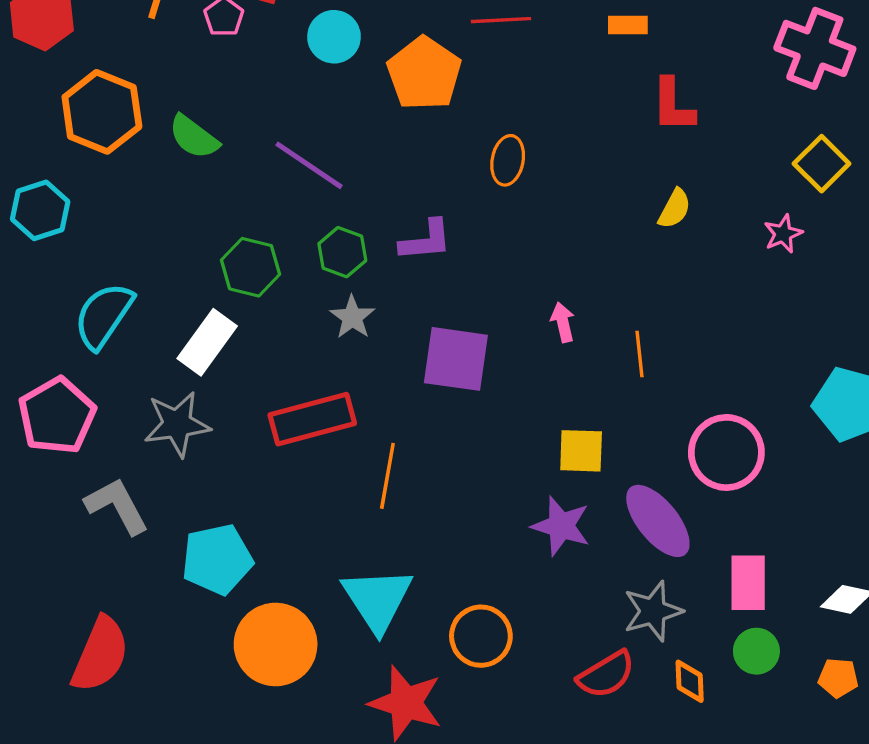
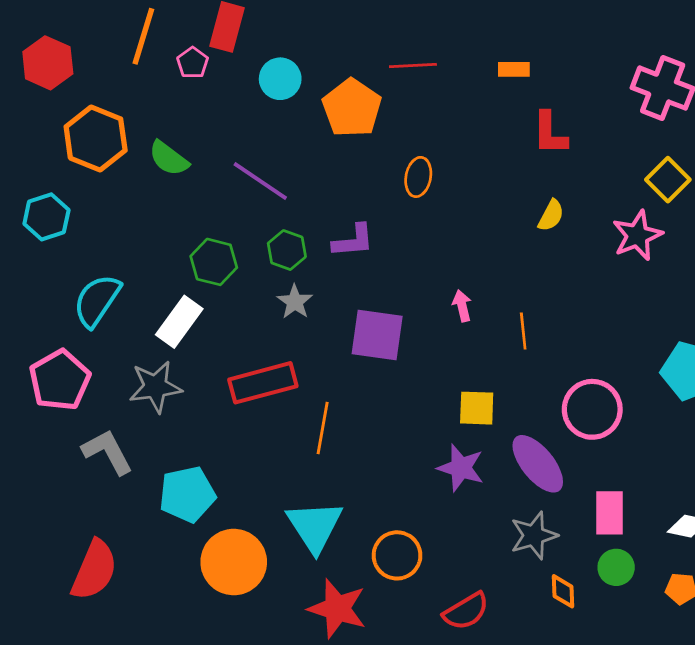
pink star: (783, 234) -> (637, 235), size x1.6
red semicircle: (606, 675) -> (466, 611), moved

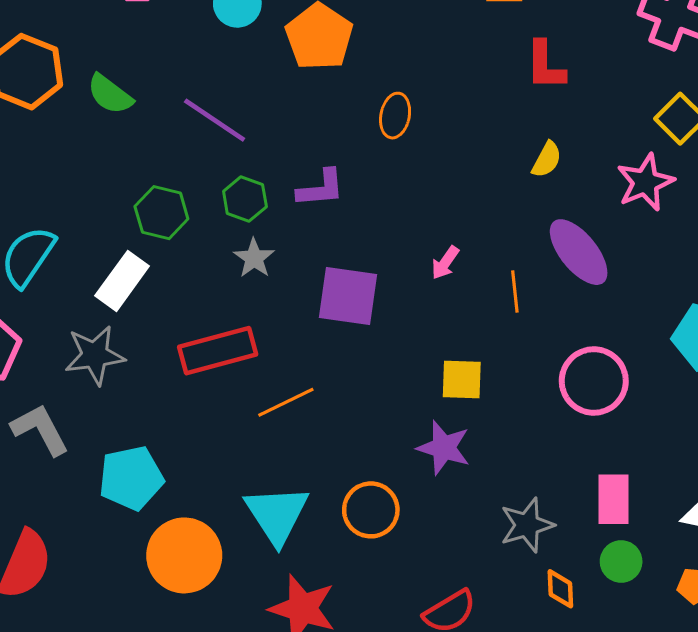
pink arrow: (462, 306) -> (445, 263), turned -132
orange line: (323, 428) -> (286, 402), turned 54
purple ellipse: (538, 464) -> (579, 252), moved
orange circle: (397, 555) -> (371, 510), moved

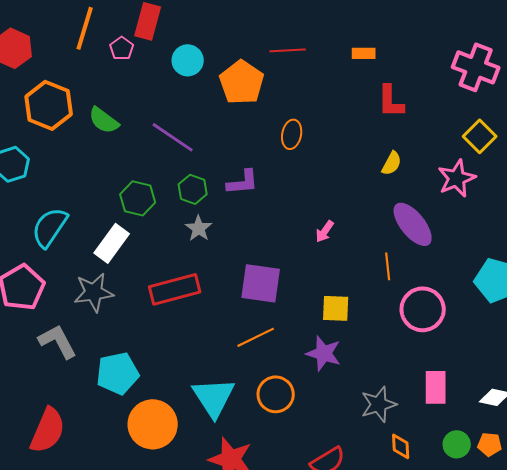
orange line: (515, 292) -> (388, 266), moved
purple square: (348, 296) -> (261, 283), moved
orange line: (286, 402) -> (256, 337), moved
green circle: (621, 561) -> (457, 444), moved

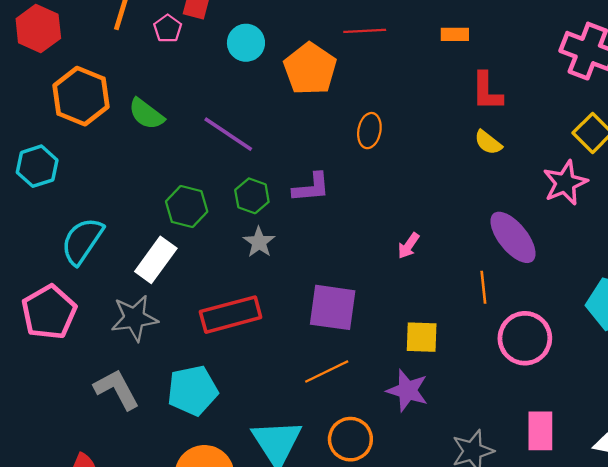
yellow semicircle: (392, 163) -> (488, 142), moved, turned 100
gray L-shape: (58, 341) -> (117, 389), moved
cyan pentagon: (118, 373) -> (193, 390), moved

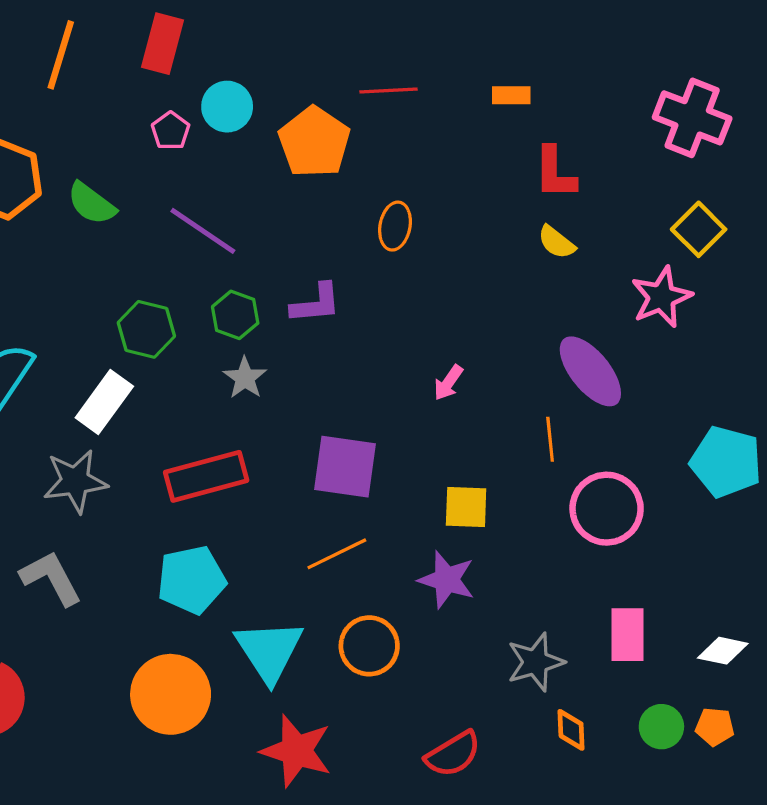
pink pentagon: (168, 29) -> (171, 131), moved
cyan pentagon: (193, 390) -> (192, 580), moved

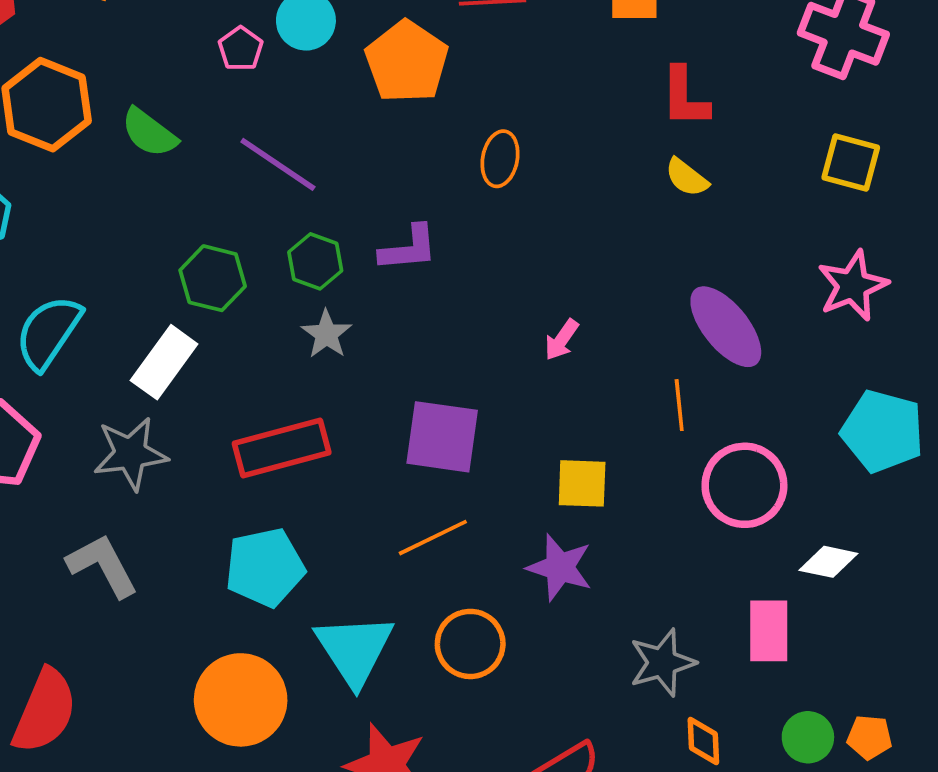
yellow square: (699, 229) -> (851, 162), turned -30
pink star: (661, 297) -> (853, 286), moved
white diamond: (723, 651) -> (828, 562), moved

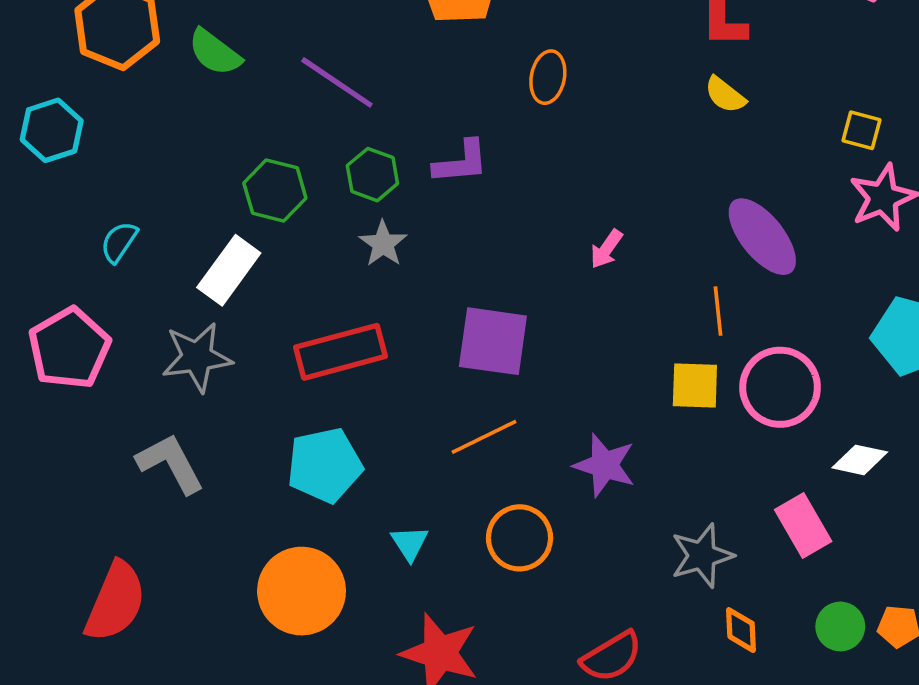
yellow square: (851, 162) -> (862, 130), moved, size x0.7
cyan semicircle: (48, 332) -> (119, 242), size x0.6
yellow square: (582, 483) -> (695, 385), moved
pink rectangle: (769, 631) -> (803, 525), turned -30
cyan triangle: (354, 650) -> (410, 543), size x0.5

